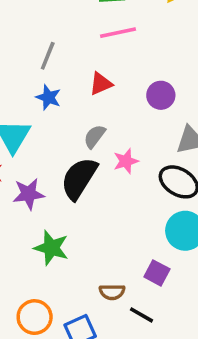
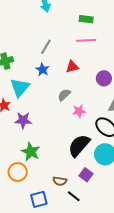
black semicircle: (79, 178) -> (79, 146), moved
orange circle: (35, 317) -> (18, 172), moved

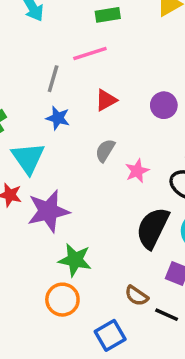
pink line: (86, 40) -> (90, 53), moved
purple star: (23, 120) -> (48, 211), size x1.4
brown semicircle: (60, 181) -> (137, 296), turned 40

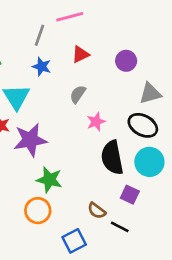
pink star: (137, 171) -> (96, 122), moved
black semicircle: (153, 228) -> (112, 158), turned -40

